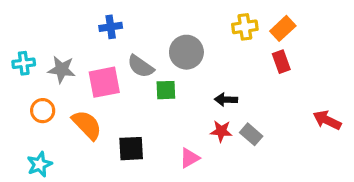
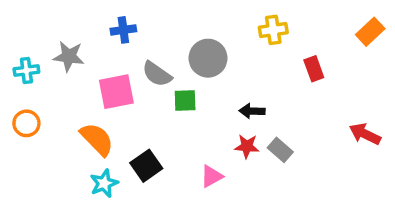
orange rectangle: (283, 28) -> (370, 32), moved
gray star: (62, 70) -> (69, 56), moved
orange circle: (43, 111) -> (26, 123), moved
black square: (131, 149) -> (146, 166), turned -32
cyan star: (39, 164) -> (104, 183), moved

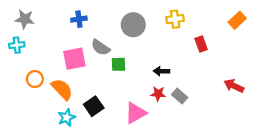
gray star: (69, 56) -> (25, 19), moved
gray circle: (208, 58) -> (133, 25), moved
orange circle: (26, 123) -> (35, 79), moved
pink triangle: (212, 176) -> (135, 113), size x1.5

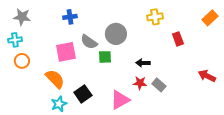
gray circle: (133, 25) -> (116, 34), moved
orange circle: (35, 79) -> (22, 61), moved

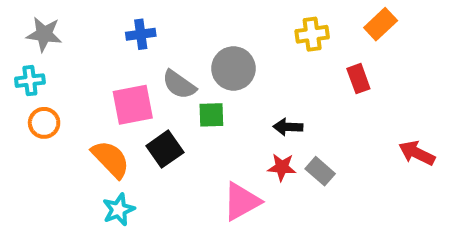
orange rectangle: (210, 18) -> (381, 24), moved
black square: (83, 94) -> (165, 149), moved

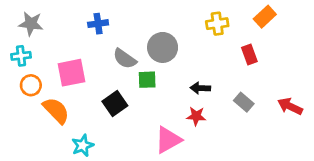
pink square: (133, 105) -> (71, 73), moved
orange semicircle: (111, 159) -> (56, 111), moved
gray rectangle: (320, 171) -> (244, 102), moved

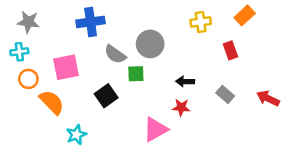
blue cross: (98, 24) -> (91, 22), size x1.5

